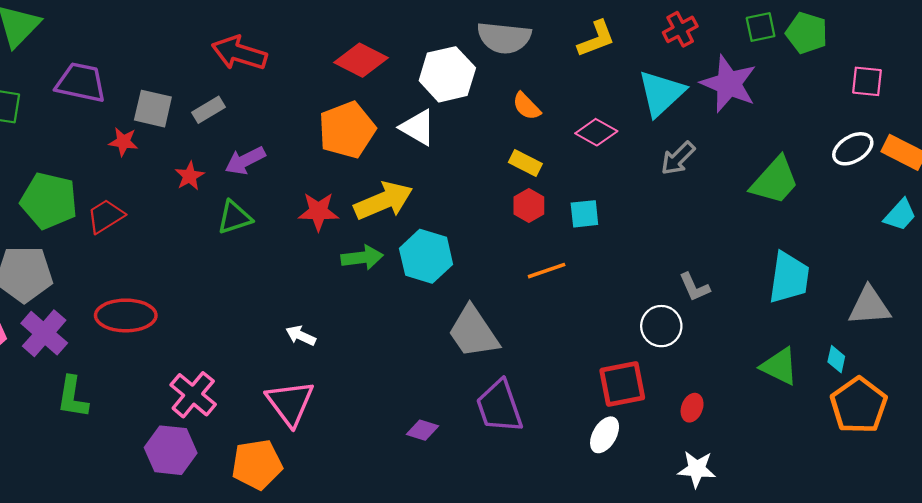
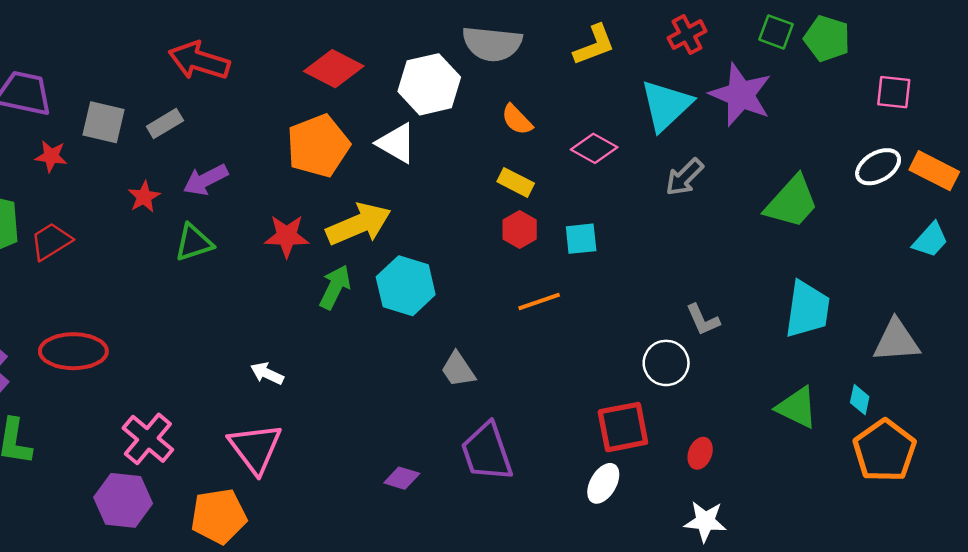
green square: (761, 27) -> (776, 32), turned 32
red star: (123, 142) -> (51, 156), moved
green arrow: (362, 258) -> (335, 287), turned -57
gray trapezoid: (473, 332) -> (458, 370), size x0.6

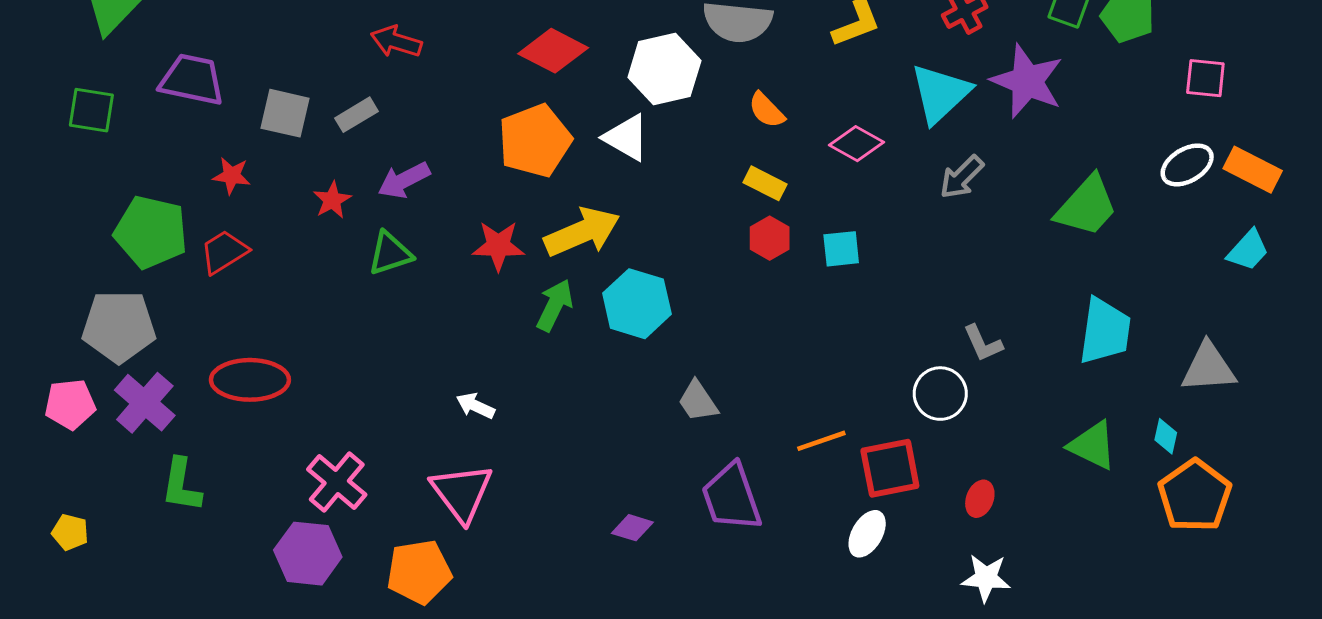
red arrow: (199, 61) -> (396, 42), size x0.7
red star: (51, 156) -> (232, 176), moved
orange line: (539, 301) -> (821, 441), moved

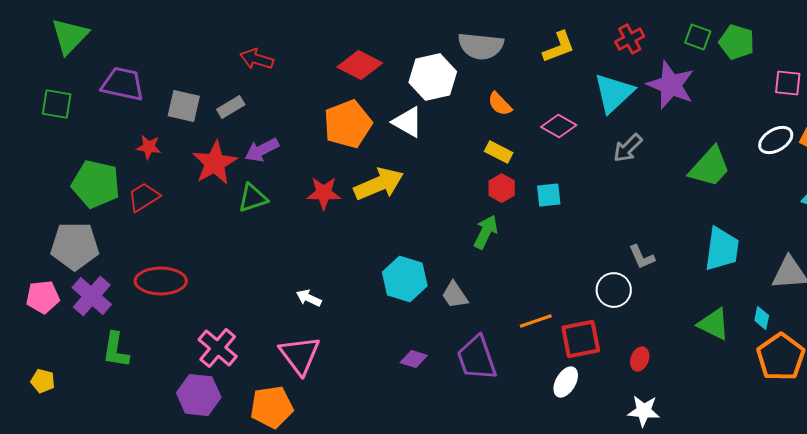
red star: (332, 200) -> (215, 163), size x1.8
cyan hexagon: (637, 304) -> (405, 279), moved
green arrow: (555, 305) -> (486, 232), moved
purple diamond: (632, 528) -> (414, 359), moved

